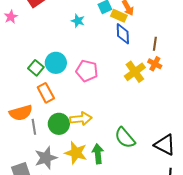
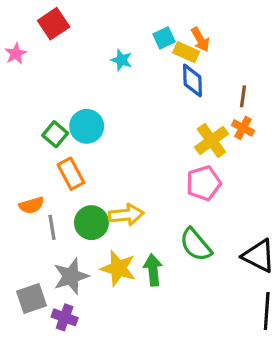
pink pentagon: (87, 71) -> (204, 183), moved, turned -30
orange semicircle: (21, 113) -> (31, 205), size x0.7

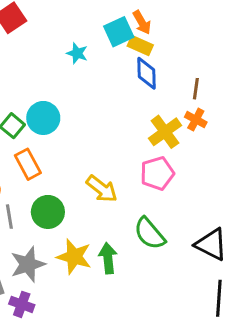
cyan square: (164, 38) -> (119, 32), size x1.4
orange arrow: (200, 39) -> (142, 22), moved
yellow arrow: (126, 215) -> (102, 189), moved, turned 44

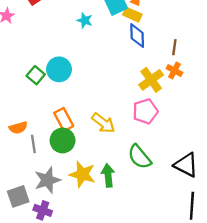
orange rectangle: (28, 164) -> (64, 119), moved

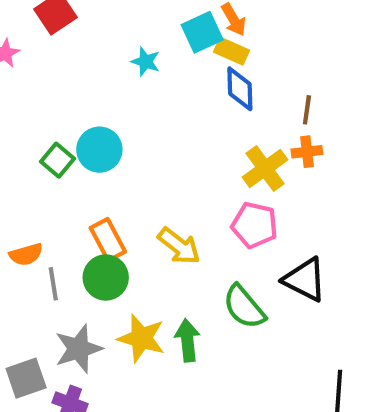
orange cross: (174, 71) -> (307, 152), turned -35
pink pentagon: (145, 111) -> (255, 225), turned 30
black triangle: (186, 165) -> (305, 280), moved

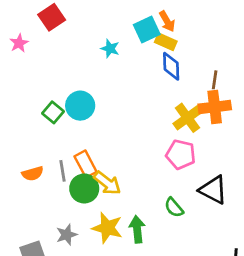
orange cross: (307, 152) -> (215, 107), size x1.6
yellow arrow: (179, 246) -> (107, 183), moved
gray line: (53, 284) -> (62, 171), moved
green semicircle: (244, 307) -> (174, 207), size x0.7
gray star: (78, 349) -> (67, 235), size x0.7

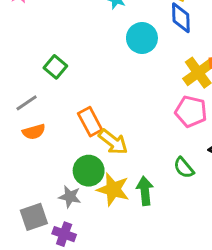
cyan circle: (80, 106) -> (142, 38), moved
gray line: (62, 171) -> (27, 103), moved, turned 65
green circle: (84, 188) -> (89, 171), moved
gray star: (67, 235) -> (70, 197), turned 30

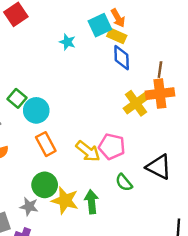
cyan circle: (142, 38) -> (36, 110), moved
pink pentagon: (191, 112) -> (112, 146), moved
yellow arrow: (113, 142) -> (88, 151), moved

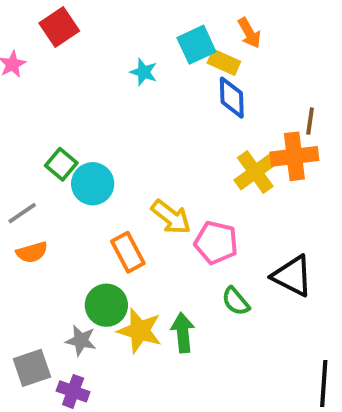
orange arrow: (118, 18) -> (249, 33), moved
brown line: (160, 70) -> (310, 121), moved
orange rectangle: (46, 144) -> (128, 252), moved
yellow arrow: (88, 151) -> (171, 217), moved

